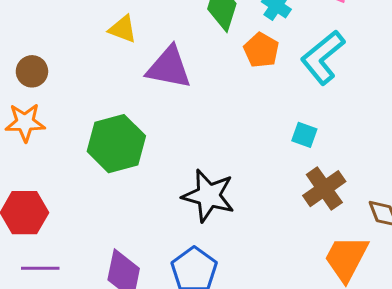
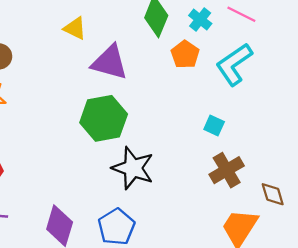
green hexagon: (116, 144) -> (104, 118), moved

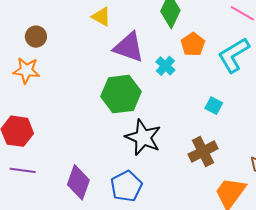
cyan cross: (200, 20) -> (165, 66), moved
brown cross: (227, 170) -> (203, 151), moved

